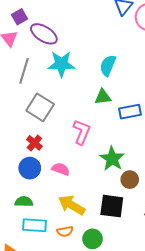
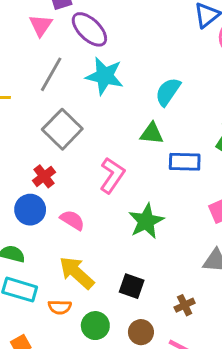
brown circle: (130, 180) -> (141, 332), moved
black square: (112, 206) -> (132, 286), size x0.7

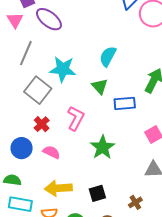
cyan star: (104, 76) -> (63, 69), moved
green triangle: (152, 133) -> (100, 86), turned 48
red cross: (44, 176) -> (42, 124), moved
yellow arrow: (77, 273) -> (58, 188), turned -40
black square: (132, 286) -> (97, 193), turned -30

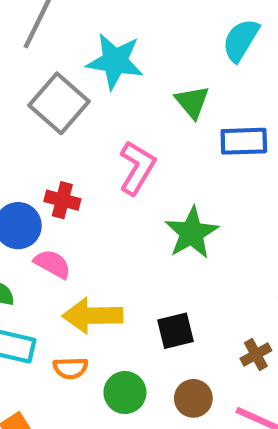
cyan semicircle: (108, 56) -> (241, 40), moved
red cross: (42, 124) -> (62, 200), moved, turned -35
pink semicircle: (51, 152) -> (52, 264), moved

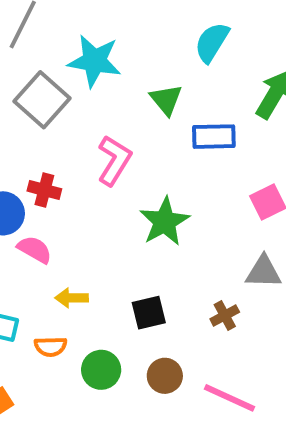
yellow arrow: (93, 316) -> (72, 298), size x0.6
brown cross: (256, 355) -> (225, 315), moved

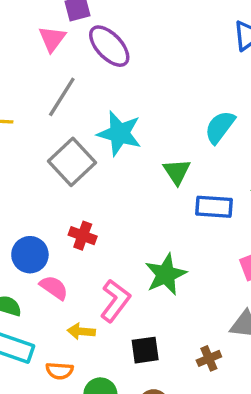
pink L-shape: (114, 160) -> (115, 301), moved
red cross: (44, 190) -> (83, 236), moved

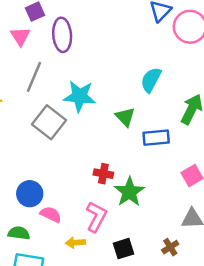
purple ellipse: (109, 46) -> (62, 35), turned 48
red cross: (83, 236) -> (103, 174), moved

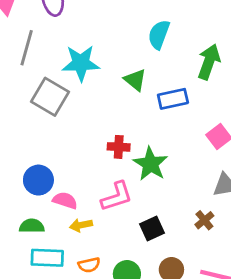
pink L-shape: (96, 217) -> (117, 196), turned 52
yellow arrow: (75, 243) -> (81, 225), moved

